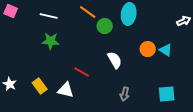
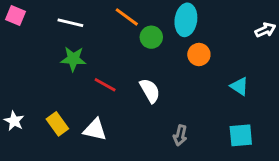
orange circle: (148, 49) -> (199, 55), moved
cyan triangle: (166, 50) -> (239, 86), moved
white semicircle: (115, 60) -> (150, 91), moved
red line: (82, 72) -> (105, 85), moved

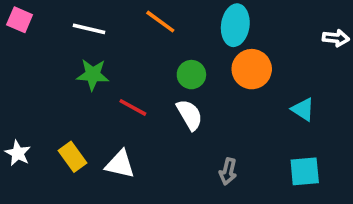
white arrow: (265, 30) -> (336, 38), turned 30
green circle: (151, 37) -> (191, 75), moved
orange circle: (199, 55) -> (252, 69), size x1.4

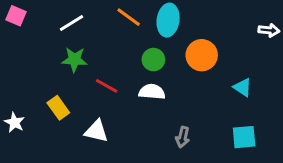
cyan ellipse: (235, 25) -> (168, 20), moved
white line: (89, 29) -> (72, 23), turned -45
white semicircle: (190, 115) -> (152, 92), turned -55
yellow rectangle: (73, 157) -> (58, 108), moved

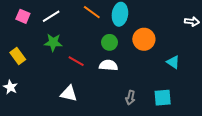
pink square: (16, 16) -> (23, 16), moved
yellow rectangle: (58, 108) -> (18, 56), moved
cyan square: (244, 137) -> (163, 98), moved

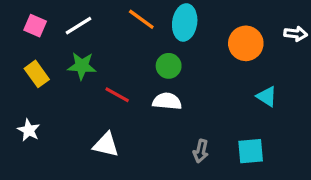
orange circle: (144, 39) -> (246, 43), moved
yellow rectangle: (18, 56) -> (37, 74), moved
white star: (10, 87) -> (29, 130), moved

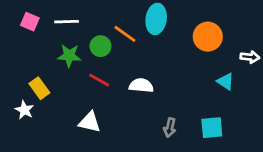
orange line: (141, 19) -> (125, 34), moved
white line: (79, 26) -> (67, 22), turned 30
white arrow: (296, 34) -> (250, 57), moved
green circle: (169, 66) -> (100, 46), moved
yellow rectangle: (37, 74) -> (39, 88), moved

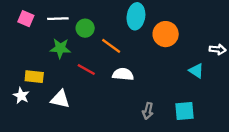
orange line: (125, 34) -> (111, 46), moved
orange circle: (208, 37) -> (166, 34), moved
green circle: (100, 46) -> (85, 28), moved
yellow rectangle: (39, 88) -> (34, 77), turned -48
white triangle: (90, 122) -> (60, 99), moved

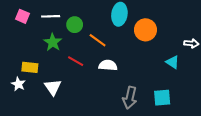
green star: (60, 48) -> (53, 42), turned 30
white triangle: (60, 99) -> (53, 87), turned 42
gray arrow: (148, 111) -> (130, 98), size x1.5

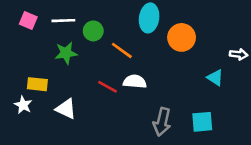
green star: (53, 42) -> (66, 53), turned 30
red line: (76, 61) -> (108, 87), moved
white triangle: (53, 87) -> (66, 109), turned -30

